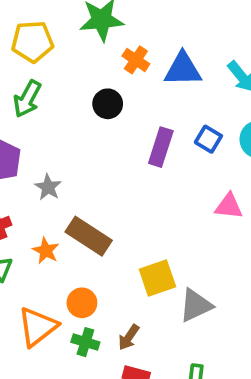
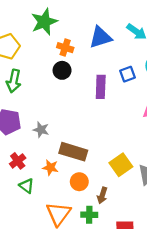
orange cross: (136, 60) -> (65, 48), moved
blue square: (208, 139) -> (128, 74), turned -35
orange circle: (82, 303) -> (79, 182), moved
brown arrow: (129, 337) -> (102, 195), moved

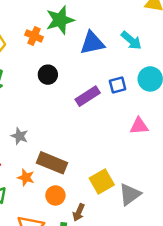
green star: (44, 22) -> (60, 20), moved
orange cross: (65, 48) -> (34, 36), moved
purple rectangle: (101, 87) -> (88, 96), turned 50

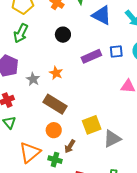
blue triangle: (92, 43) -> (102, 15), turned 30
orange star: (26, 177) -> (56, 73), moved

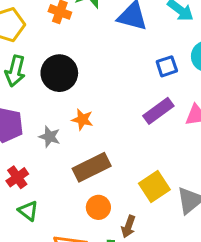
black circle: (63, 35) -> (59, 73), moved, size x1.5
purple rectangle: (91, 56) -> (158, 111), moved
brown rectangle: (55, 104) -> (92, 167), turned -45

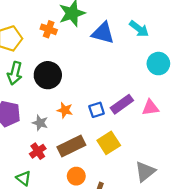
blue square: (167, 66) -> (97, 110), moved
red cross: (17, 177) -> (38, 151), moved
yellow square: (154, 186) -> (109, 143), moved

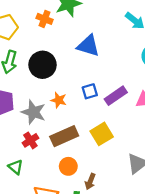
blue triangle: (103, 33) -> (88, 46), moved
blue square: (97, 110) -> (90, 91), moved
gray star: (40, 123) -> (34, 112), size x1.5

